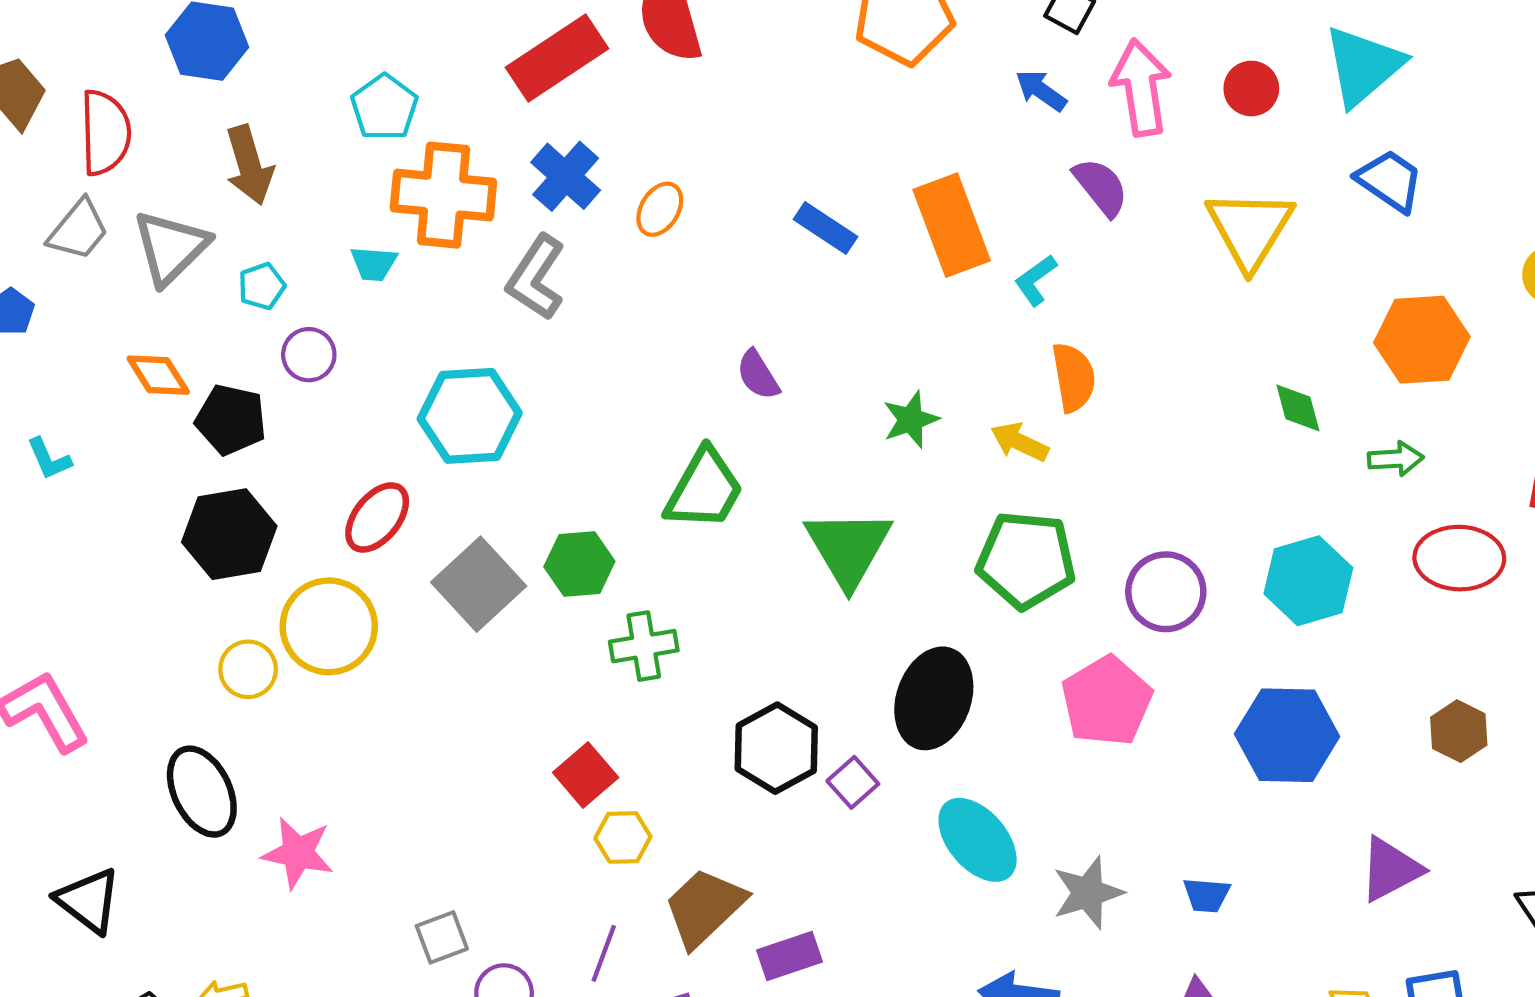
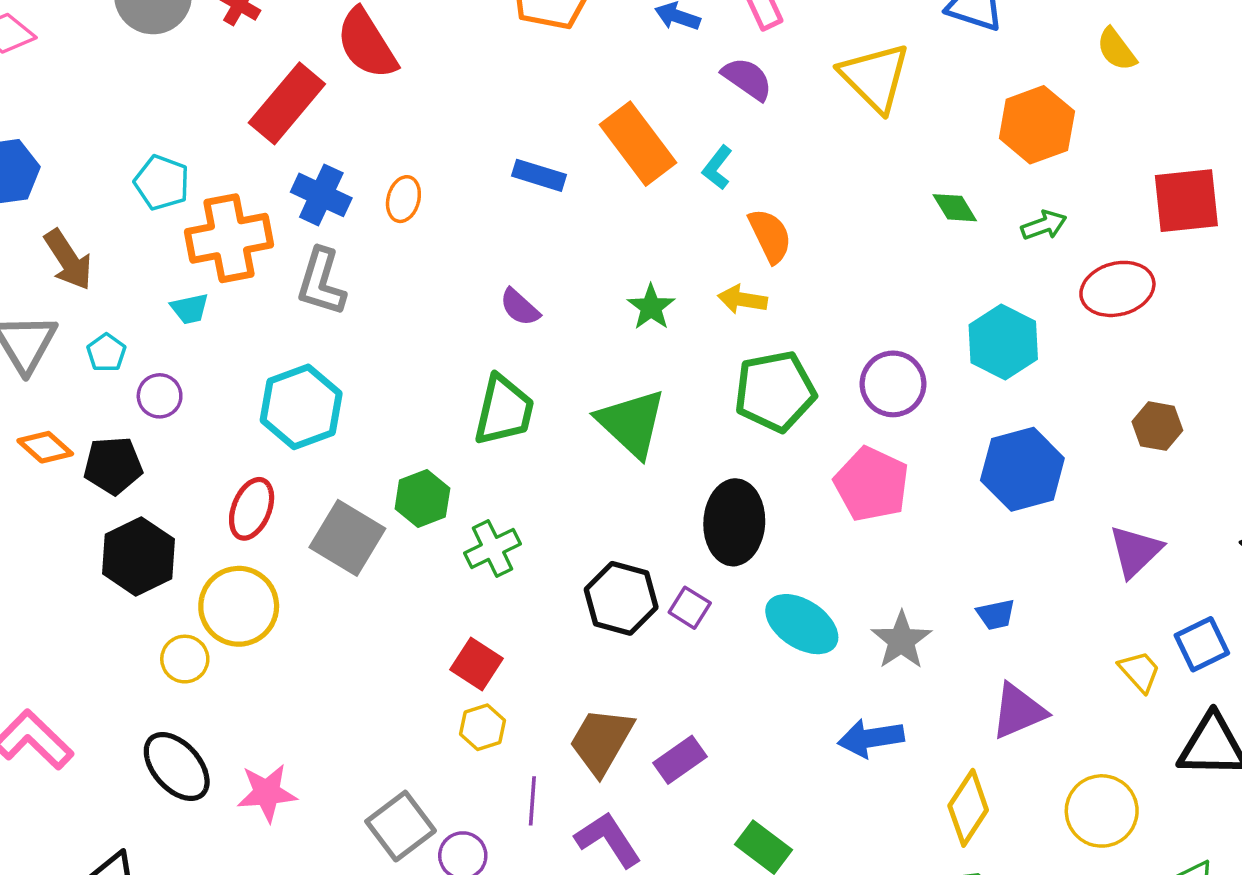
yellow hexagon: (623, 837) -> (483, 727), moved
gray square: (442, 937) -> (401, 826), size x1.5

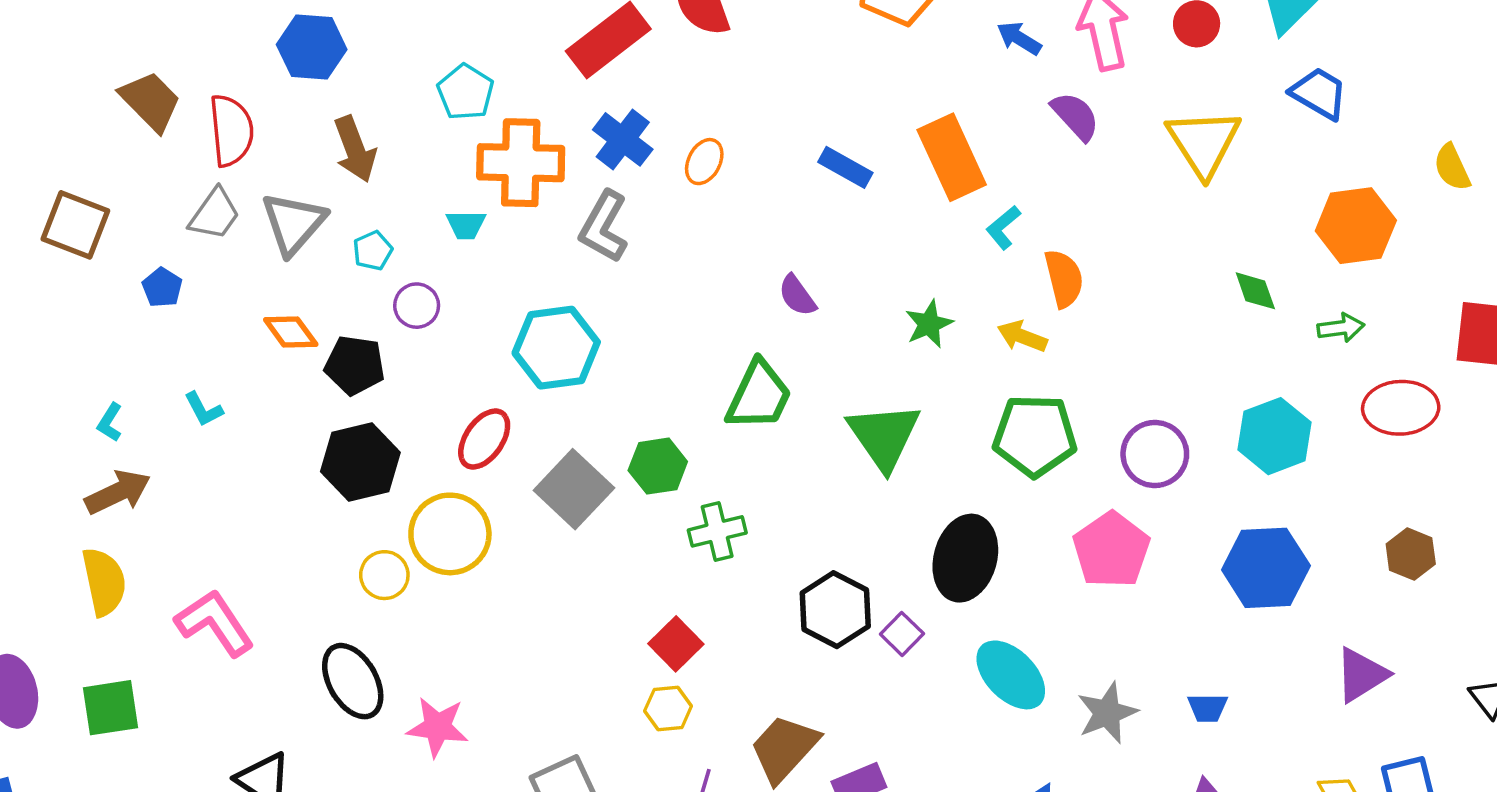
cyan L-shape: (717, 168) -> (1003, 227), moved

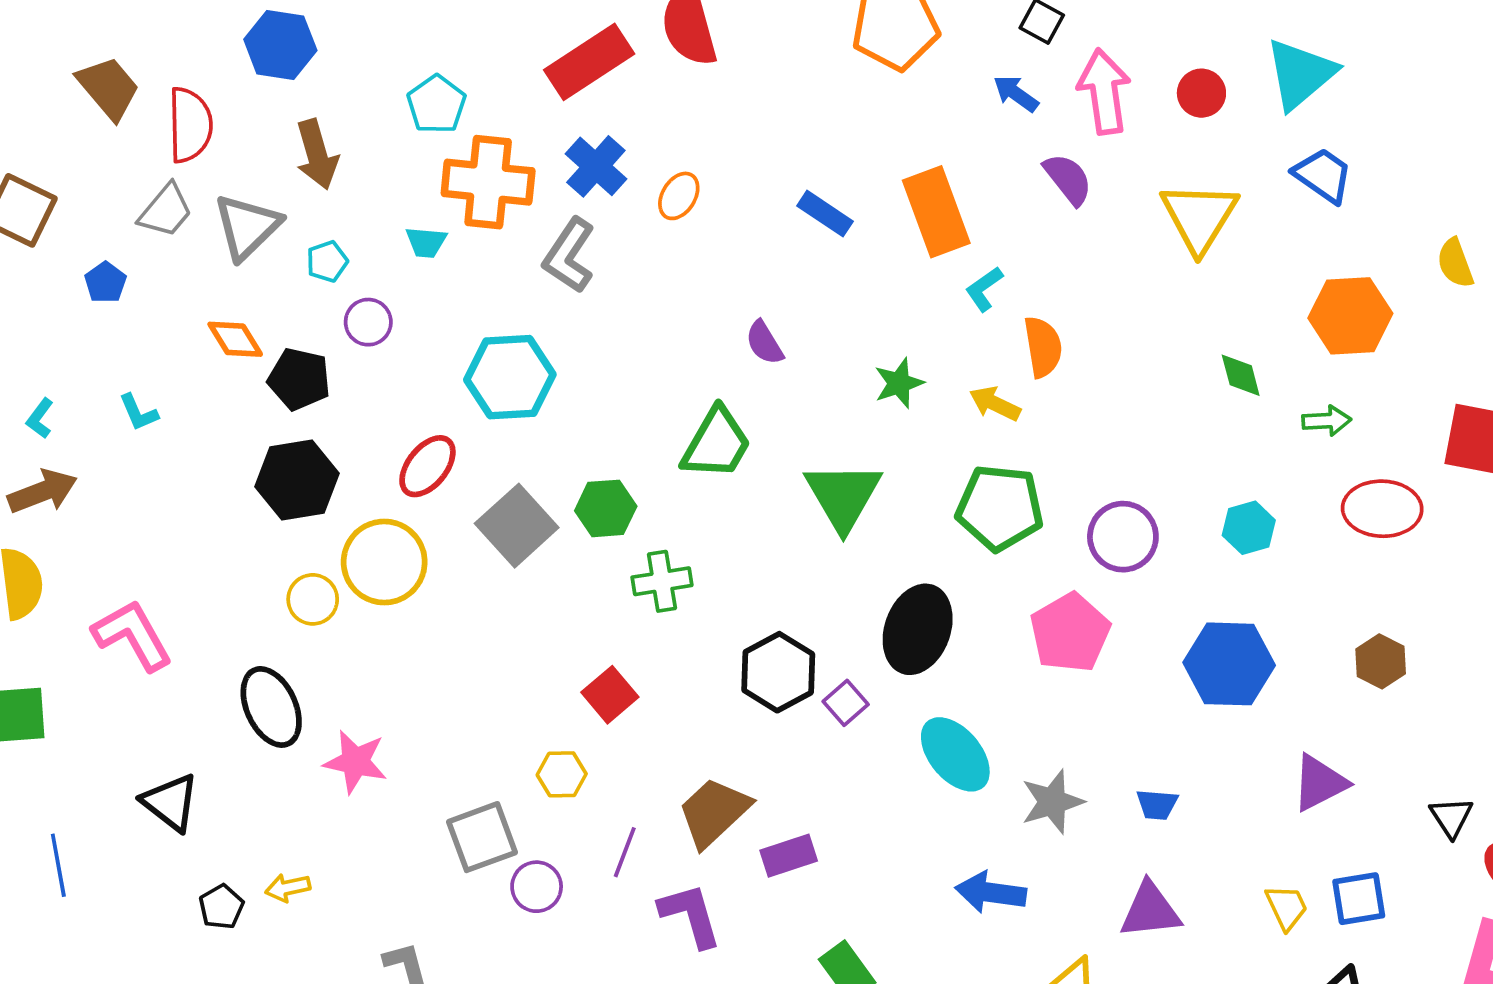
cyan hexagon: (1275, 436) -> (1249, 528), size x0.7
yellow hexagon: (668, 709) -> (562, 774), moved

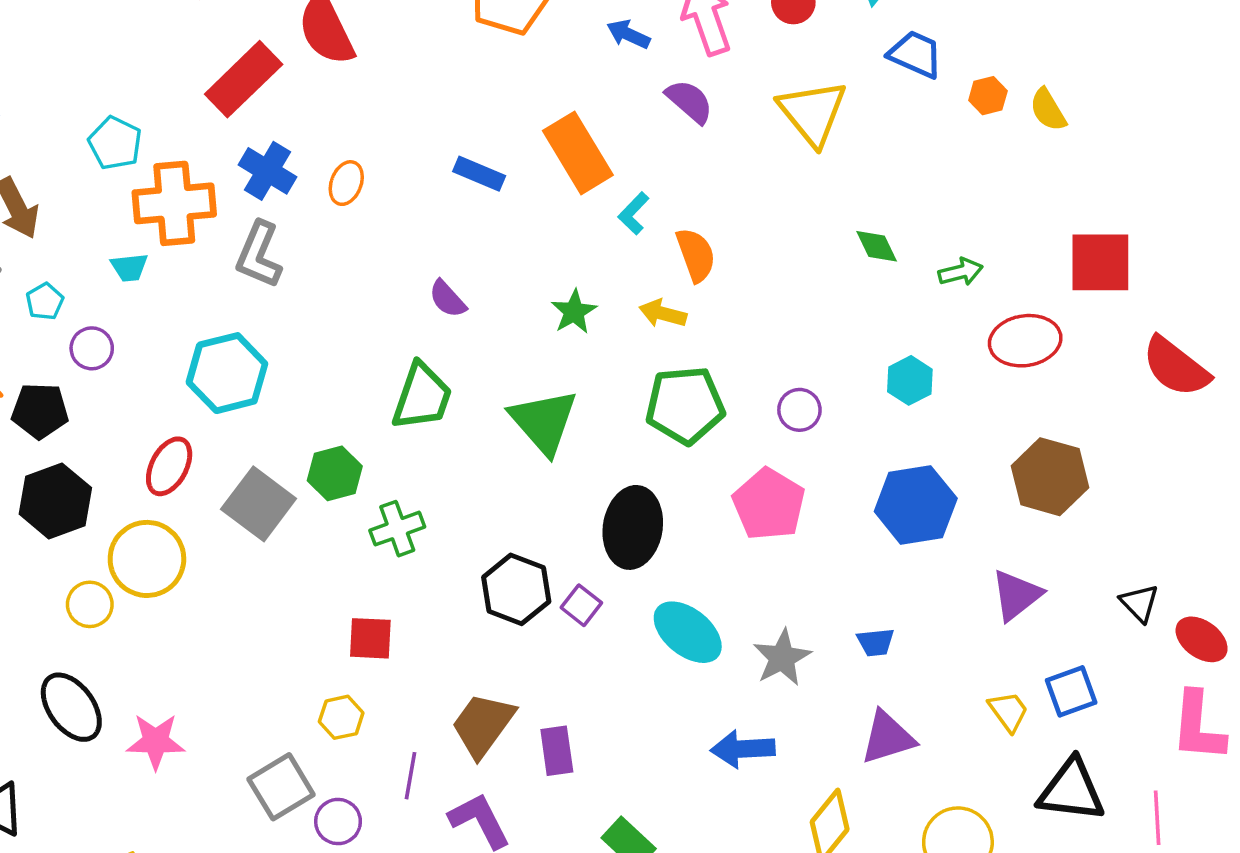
orange hexagon: (1350, 316) -> (988, 96), moved, size x0.5
purple circle: (1123, 537) -> (799, 410), size x0.7
brown hexagon: (1381, 661) -> (1050, 477), size x1.6
red square: (610, 695) -> (370, 638), turned -36
purple rectangle: (789, 856) -> (557, 751), turned -69

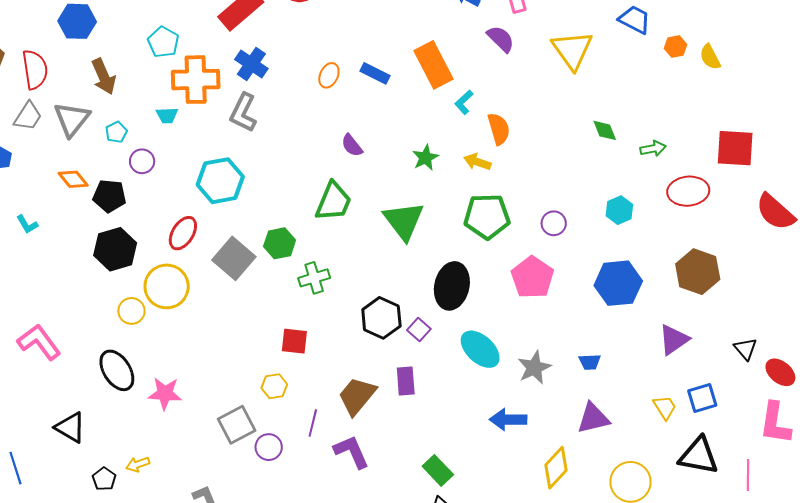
orange ellipse: (346, 183) -> (329, 75), moved
purple rectangle: (557, 751) -> (406, 381), moved

